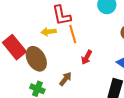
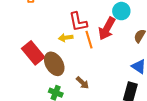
red arrow: (87, 57) -> (107, 29), moved, size x1.6
brown arrow: (65, 79) -> (82, 83), turned 96

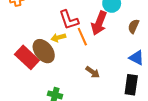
brown ellipse: (54, 64) -> (44, 51), moved
brown arrow: (82, 83) -> (93, 72), moved

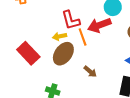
red arrow: (99, 23) -> (99, 25), turned 45
brown ellipse: (44, 51) -> (63, 54), moved, turned 70

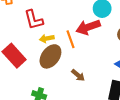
red L-shape: (71, 20) -> (34, 20), moved

